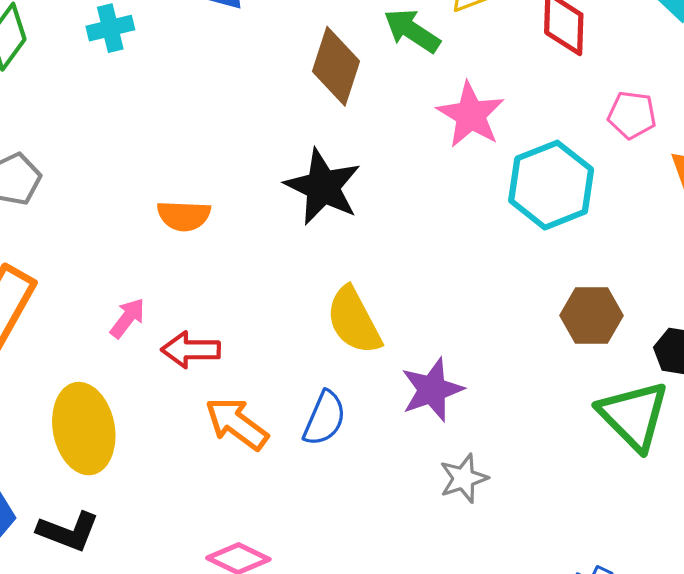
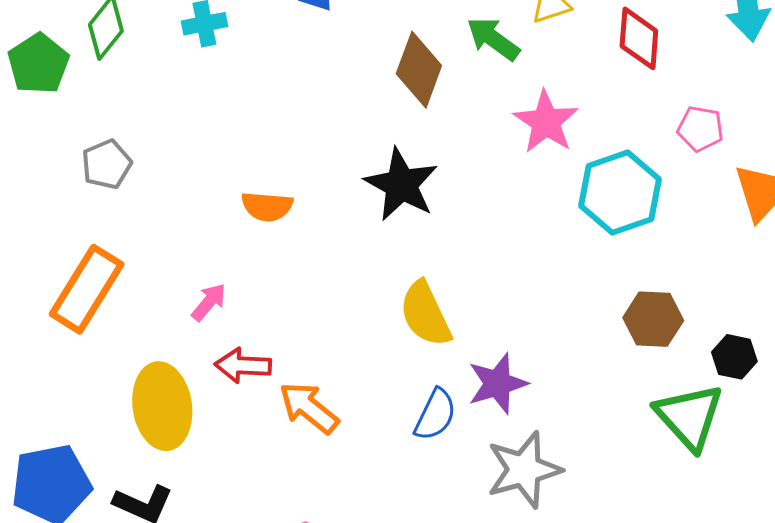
red arrow: (191, 350) -> (243, 365), moved
blue semicircle: (325, 418) -> (435, 415), moved
gray star: (464, 478) -> (524, 470), size x1.6

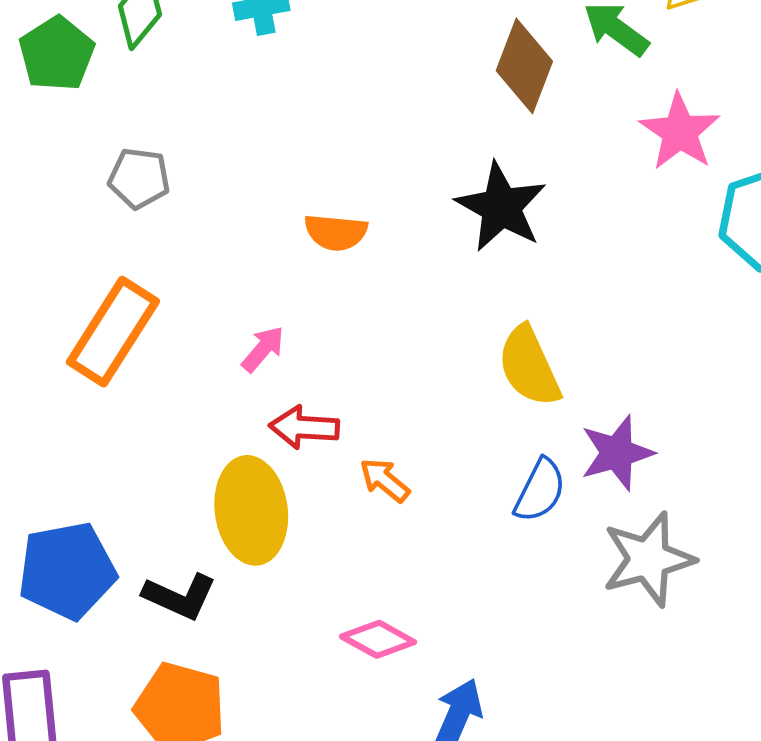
gray pentagon: (107, 164) -> (139, 178), turned 30
yellow ellipse: (162, 406) -> (251, 510), moved
orange arrow: (309, 408) -> (385, 480), size x0.7

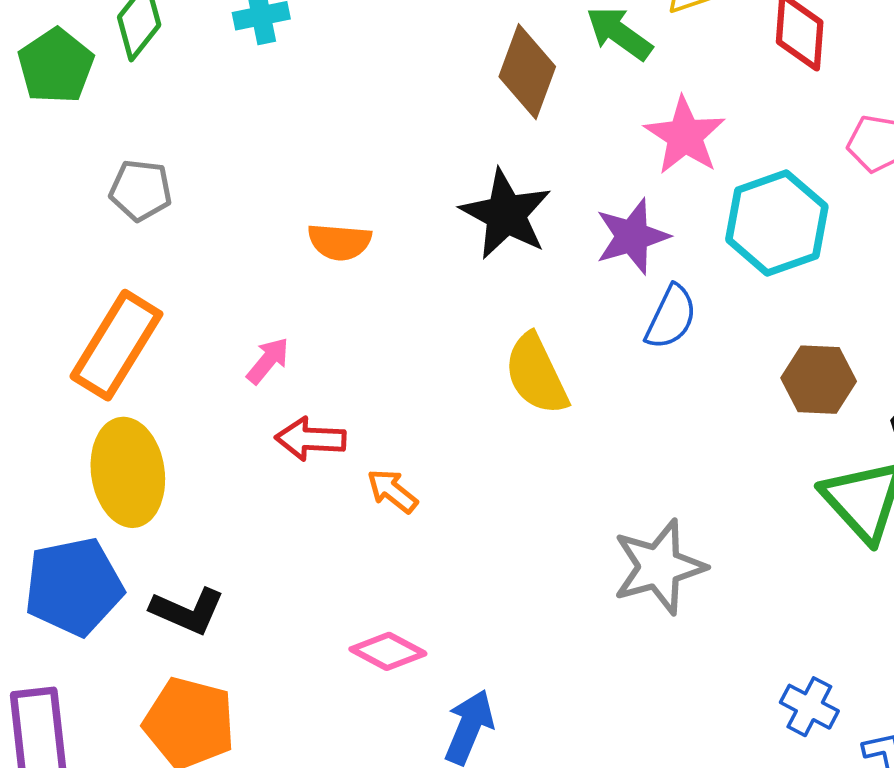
purple star: (617, 453) -> (632, 236), moved
blue semicircle: (540, 490) -> (671, 317), moved
yellow ellipse: (251, 510) -> (128, 472), moved

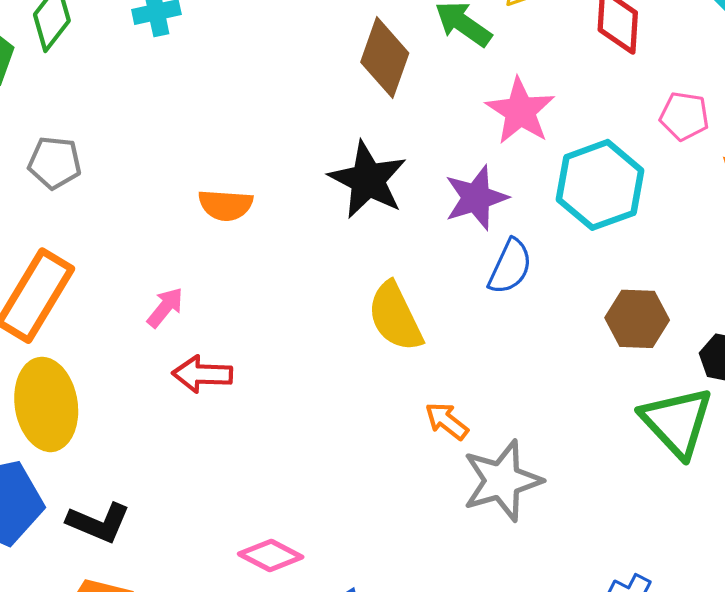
orange arrow: (392, 491) -> (447, 421), moved

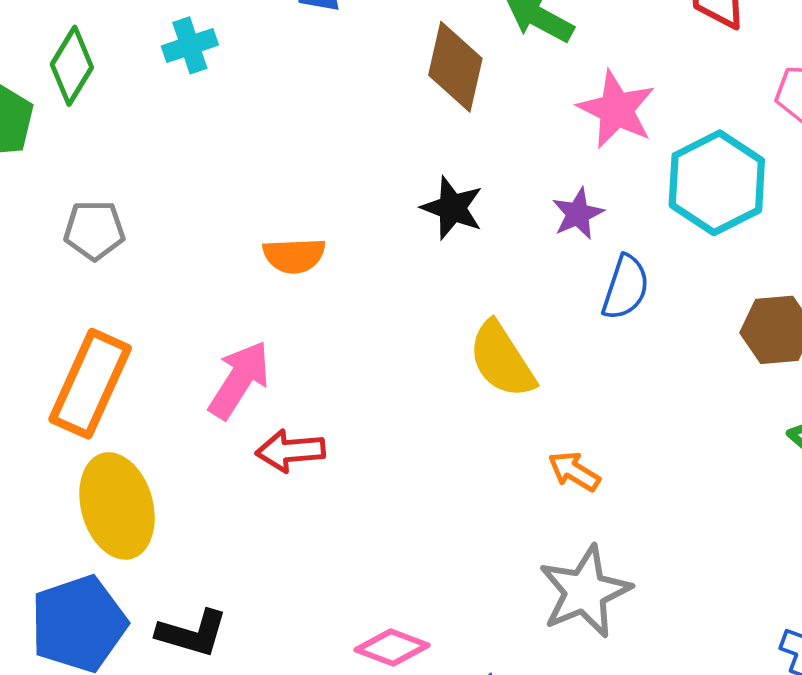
black star: (368, 180) -> (452, 208), size x0.7
purple star: (476, 198) -> (578, 214), size x0.7
pink arrow: (165, 307) -> (239, 380), size x1.6
gray star: (502, 481) -> (585, 592), moved

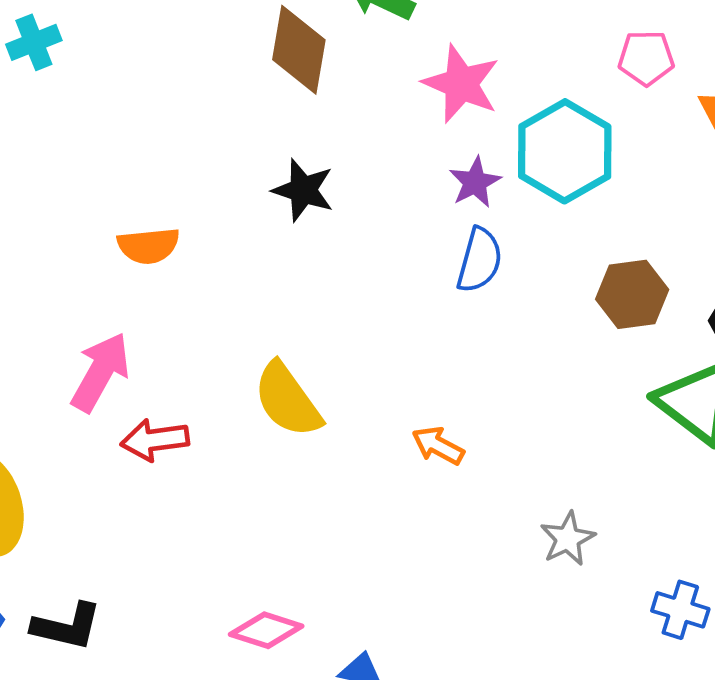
purple star: (578, 214) -> (475, 182), moved
yellow semicircle: (502, 360) -> (287, 400), moved
gray star: (585, 592) -> (568, 539), moved, size x0.6

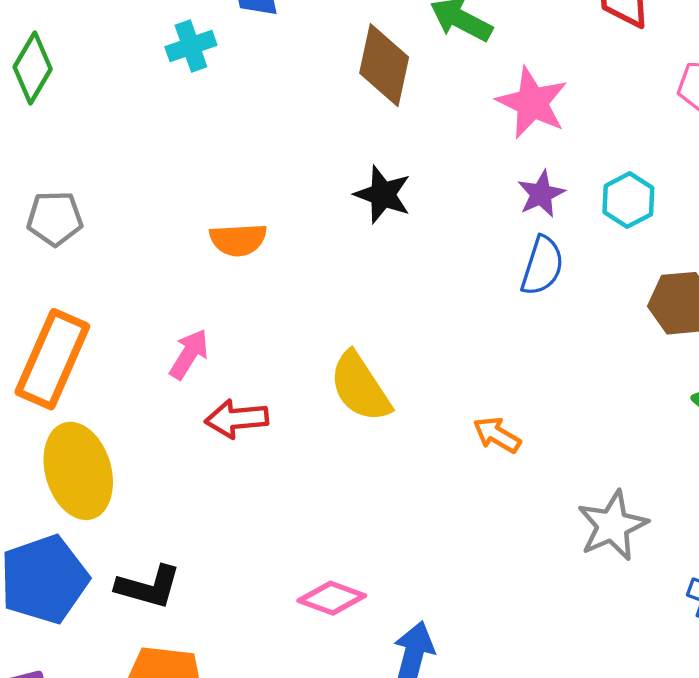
cyan cross: (34, 42) -> (191, 46), moved
cyan hexagon: (565, 151) -> (628, 200), moved, size x0.6
pink arrow: (100, 372) -> (189, 354), size x0.7
gray star: (568, 539) -> (613, 526), size x1.4

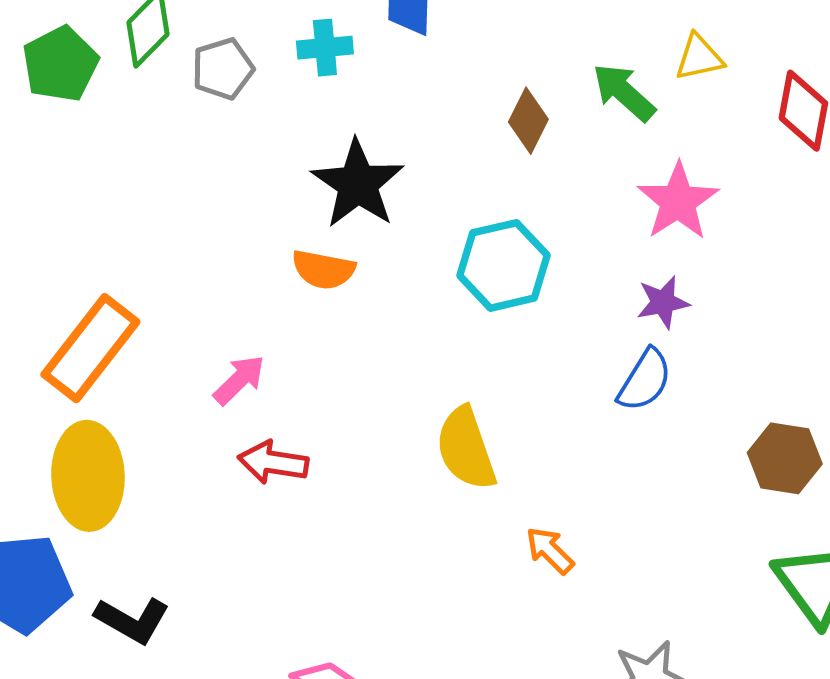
brown diamond: (384, 65) -> (528, 121), size x0.7
black star: (383, 195) -> (358, 184), moved, size x1.4
cyan hexagon: (628, 200) -> (504, 265), moved, size x1.5
gray pentagon: (55, 218) -> (223, 69), moved, turned -30
yellow semicircle: (360, 387) -> (466, 449), moved

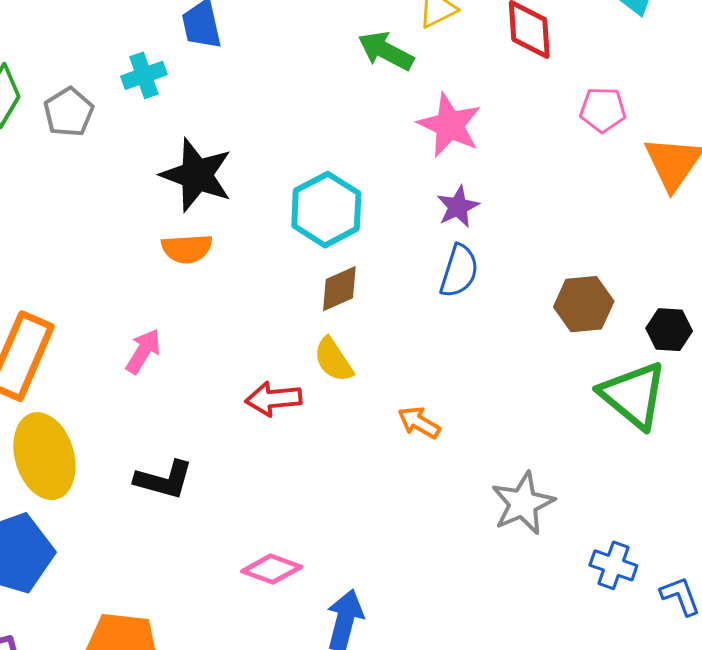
brown diamond: (528, 121) -> (339, 289), moved, turned 54
yellow semicircle: (466, 449) -> (333, 360), size x0.7
red arrow: (273, 462) -> (273, 399), moved
black L-shape: (132, 620) -> (164, 480), moved

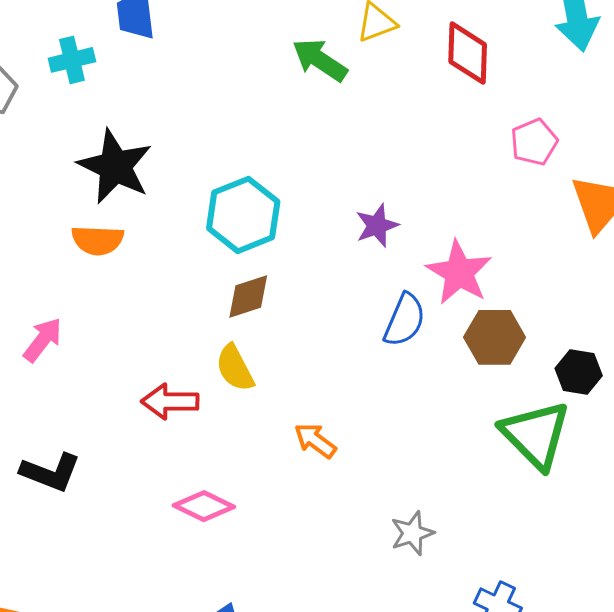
pink pentagon: (603, 110) -> (534, 142), turned -30
pink star: (450, 125) -> (459, 272), moved
blue semicircle: (459, 271) -> (405, 320), moved
gray star: (523, 503) -> (412, 533), size x0.7
pink diamond: (272, 569) -> (204, 506), moved

